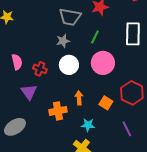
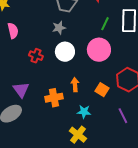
green line: (95, 37) -> (105, 24), moved
pink semicircle: (17, 62) -> (13, 31), moved
purple triangle: (29, 92) -> (21, 90), moved

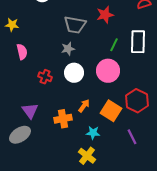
orange arrow: (75, 85) -> (84, 106), turned 40
orange square: (102, 90) -> (111, 111), size x1.5

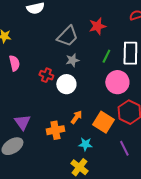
gray trapezoid: (75, 25) -> (67, 36), turned -55
gray star: (68, 49) -> (72, 60), moved
pink circle: (108, 71) -> (117, 82), moved
red cross: (45, 77) -> (46, 75), moved

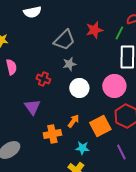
green line: (106, 56) -> (119, 33), moved
white circle: (66, 84) -> (79, 88), moved
purple triangle: (22, 122) -> (32, 107), moved
orange square: (103, 122) -> (100, 126), turned 30

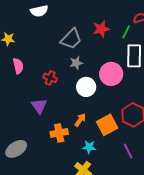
pink circle: (114, 86) -> (111, 74), moved

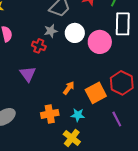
gray star: (76, 63) -> (51, 31), moved
white circle: (86, 87) -> (75, 33), moved
orange cross: (59, 133) -> (50, 114), moved

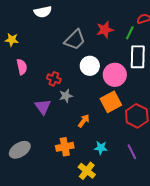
gray star: (51, 31) -> (66, 96), moved
orange square: (96, 93) -> (111, 102), moved
cyan star: (78, 115) -> (101, 148), moved

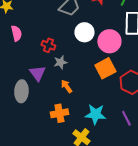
orange arrow: (84, 121) -> (66, 86), moved, turned -72
cyan star: (101, 148) -> (95, 114), size x1.5
gray ellipse: (20, 150) -> (21, 91), moved, turned -55

